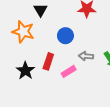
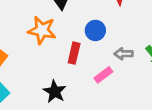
red rectangle: (48, 61) -> (74, 53), moved
black star: (25, 71) -> (55, 91), moved

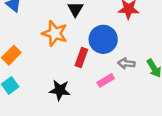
blue circle: (95, 30) -> (103, 39), size x1.5
black star: (55, 91) -> (60, 90), turned -30

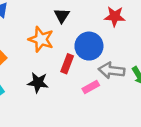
gray arrow: (126, 63) -> (111, 70), size x1.5
black star: (60, 90) -> (38, 83), moved

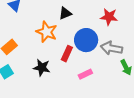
black triangle: (62, 16) -> (65, 13), turned 32
gray arrow: (111, 70) -> (112, 48), moved

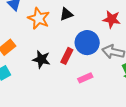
orange star: (47, 32) -> (39, 18), moved
black star: (42, 68) -> (41, 59), moved

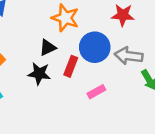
black triangle: (66, 14) -> (48, 48), moved
orange star: (39, 18) -> (65, 18), moved

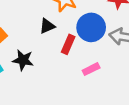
black star: (39, 74) -> (23, 60), moved

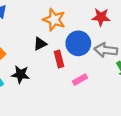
red rectangle: (68, 44) -> (59, 59), turned -35

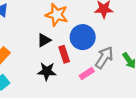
gray arrow: (106, 50) -> (104, 58), moved, turned 120
black star: (20, 74) -> (47, 71), moved

